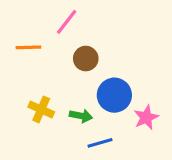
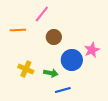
pink star: (146, 117) -> (92, 50), moved

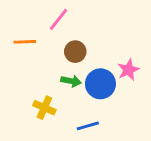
yellow cross: (26, 69) -> (44, 108), moved
green arrow: (51, 73) -> (71, 81), moved

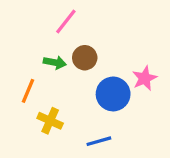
orange line: (25, 42) -> (28, 91), moved, turned -65
green arrow: (71, 81) -> (55, 62), moved

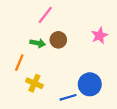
pink star: (145, 78) -> (100, 36), moved
blue circle: (113, 94) -> (90, 84), moved

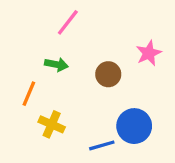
brown circle: (58, 40) -> (108, 74), moved

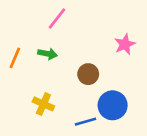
brown circle: (108, 74) -> (88, 74), moved
orange line: (29, 94) -> (15, 58), moved

